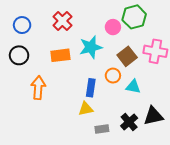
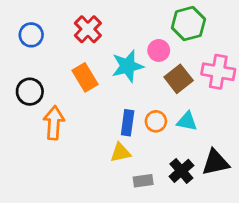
pink circle: (113, 27) -> (159, 50), moved
black circle: (19, 55) -> (30, 92), moved
orange rectangle: (60, 55) -> (85, 77), turned 66
orange circle: (113, 76) -> (156, 121), moved

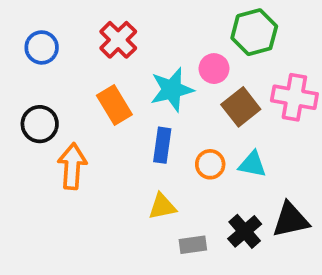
blue rectangle: (128, 123) -> (162, 145), moved

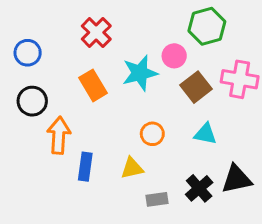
blue circle: (42, 47) -> (28, 53), moved
blue rectangle: (162, 145) -> (85, 167), moved
orange circle: (210, 164) -> (152, 134), moved

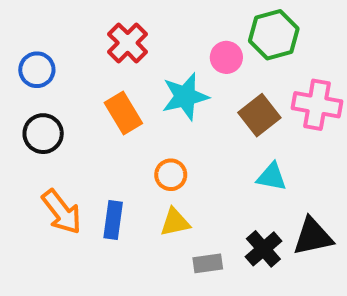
pink circle: (174, 56) -> (226, 57), moved
orange circle: (152, 134) -> (171, 175), moved
orange arrow: (59, 135) -> (62, 212), moved, turned 138

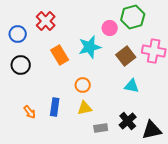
red cross: (128, 43) -> (46, 21), moved
orange arrow: (62, 212) -> (30, 112), moved, size x0.6
black triangle: (313, 237) -> (152, 130), moved

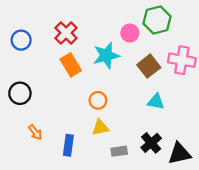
red cross: (46, 21) -> (66, 33), moved
black circle: (21, 65) -> (20, 93), moved
blue rectangle: (55, 107) -> (68, 145), moved

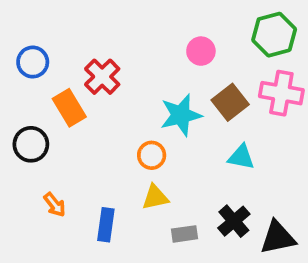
green hexagon: (157, 20) -> (274, 35), moved
red cross: (66, 33) -> (102, 77), moved
cyan star: (106, 55) -> (181, 115), moved
orange rectangle: (71, 65) -> (69, 108), moved

